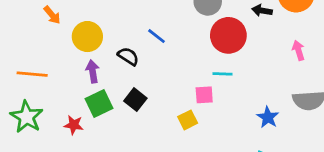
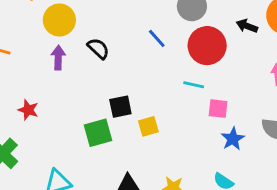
blue line: (156, 36) -> (157, 38), moved
pink square: (204, 95) -> (218, 109), moved
black square: (135, 100) -> (120, 107), moved, turned 30
green square: (99, 103) -> (98, 133), moved

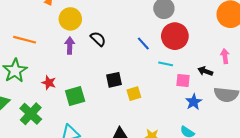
black arrow: (247, 26) -> (205, 71), moved
blue line: (157, 38) -> (143, 43), moved
green square: (98, 133) -> (75, 96), moved

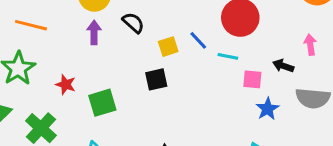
blue line: (143, 43) -> (198, 40), moved
yellow square: (134, 94) -> (168, 47), moved

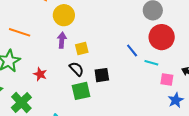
black semicircle: (133, 23) -> (76, 69), moved
yellow square: (168, 47) -> (82, 48), moved
green square: (102, 103) -> (81, 91), moved

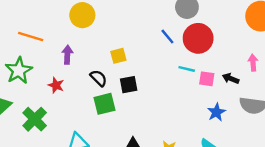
purple arrow: (62, 40) -> (67, 55), moved
yellow square: (82, 48) -> (118, 56), moved
blue line: (132, 51) -> (167, 36), moved
pink square: (167, 79) -> (207, 79), moved

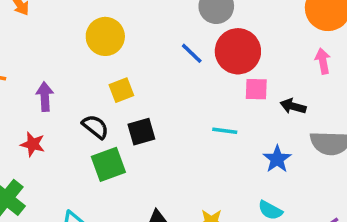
yellow circle: (82, 15) -> (105, 36), moved
pink arrow: (253, 63) -> (323, 61), moved
cyan line: (187, 69) -> (225, 131), moved
pink square: (207, 79) -> (256, 89), moved

